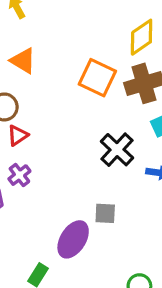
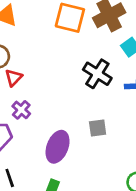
purple ellipse: (73, 239) -> (58, 147), moved

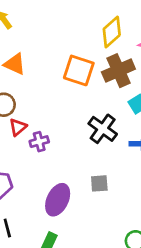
purple cross: (21, 110) -> (39, 142), moved, turned 30

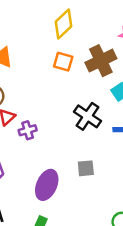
yellow diamond: (112, 32) -> (63, 24), moved
orange square: (79, 70) -> (63, 62), size x0.7

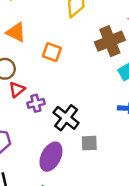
orange square: (63, 62) -> (52, 52), moved
black cross: (87, 116) -> (66, 118), moved

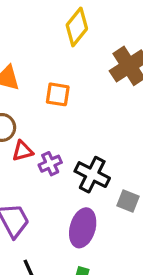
red triangle: (17, 90) -> (23, 151), turned 35
gray square: (89, 143) -> (128, 201), turned 35

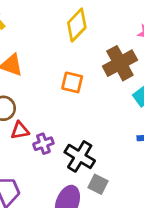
orange square: (58, 94) -> (72, 82), moved
gray square: (128, 201) -> (98, 184), moved

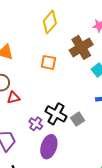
purple cross: (43, 144) -> (36, 124), moved, turned -32
gray square: (98, 184) -> (78, 119), moved, turned 32

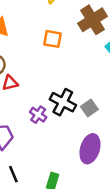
purple ellipse: (49, 147) -> (90, 149), moved

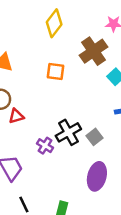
black cross: (63, 102) -> (68, 132), turned 35

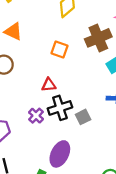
red triangle: (16, 116) -> (49, 85), moved
purple ellipse: (97, 176) -> (60, 154), moved

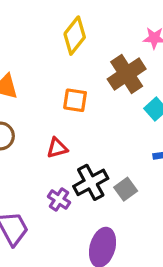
red triangle: (49, 85) -> (57, 148), moved

